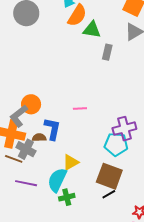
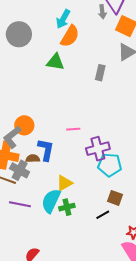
green triangle: (92, 30) -> (55, 62), moved
purple cross: (124, 129) -> (98, 149), moved
brown square: (109, 176) -> (115, 198), moved, size x0.6
green cross: (67, 197) -> (67, 207), moved

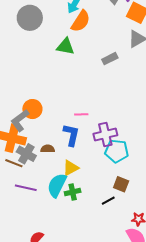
gray rectangle: (100, 73) -> (110, 59), turned 49
blue L-shape: (46, 150) -> (71, 135), moved
brown semicircle: (33, 158) -> (48, 149), moved

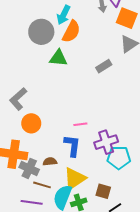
gray circle: (30, 18) -> (41, 32), moved
gray L-shape: (20, 120) -> (18, 99), moved
brown line: (14, 163) -> (42, 185), moved
yellow triangle: (71, 168) -> (75, 179), size x1.4
brown square: (121, 184) -> (103, 191), moved

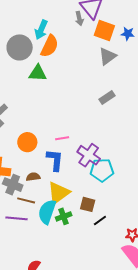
gray rectangle: (104, 66) -> (107, 97), moved
orange circle: (31, 123) -> (27, 142), moved
purple cross: (106, 142) -> (89, 155), turned -35

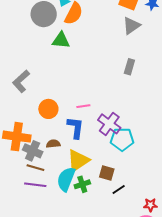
gray rectangle: (107, 97) -> (129, 67), turned -42
brown line: (26, 200) -> (35, 168), moved

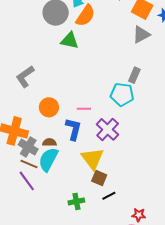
cyan pentagon: (122, 139) -> (122, 94), moved
yellow triangle: (78, 161) -> (92, 158), moved, turned -40
cyan semicircle: (66, 179) -> (48, 159), moved
green cross: (82, 184) -> (76, 201), moved
purple line: (35, 185) -> (27, 181), turned 40

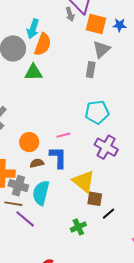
gray rectangle: (134, 75) -> (91, 70), moved
purple cross: (108, 129) -> (106, 147), moved
brown semicircle: (50, 142) -> (37, 163), moved
brown line: (29, 164) -> (13, 204), moved

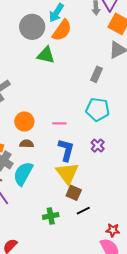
gray rectangle: (91, 70) -> (96, 74), moved
purple cross: (106, 147) -> (98, 146), size x0.6
blue L-shape: (58, 157) -> (66, 150), moved

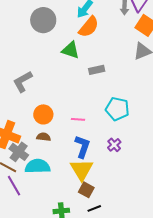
gray circle: (32, 27) -> (43, 20), moved
gray rectangle: (96, 74) -> (97, 70), moved, turned 49
cyan semicircle: (23, 174) -> (38, 166), turned 55

